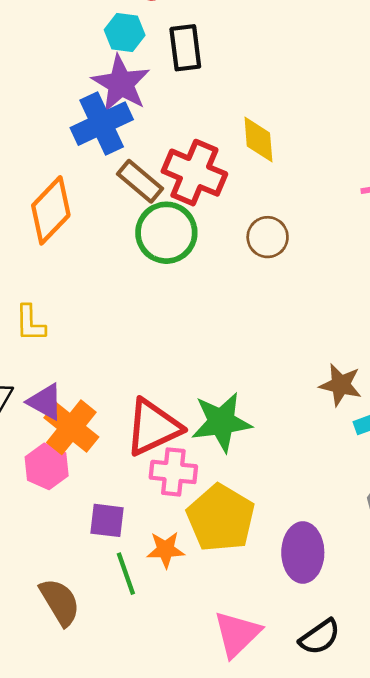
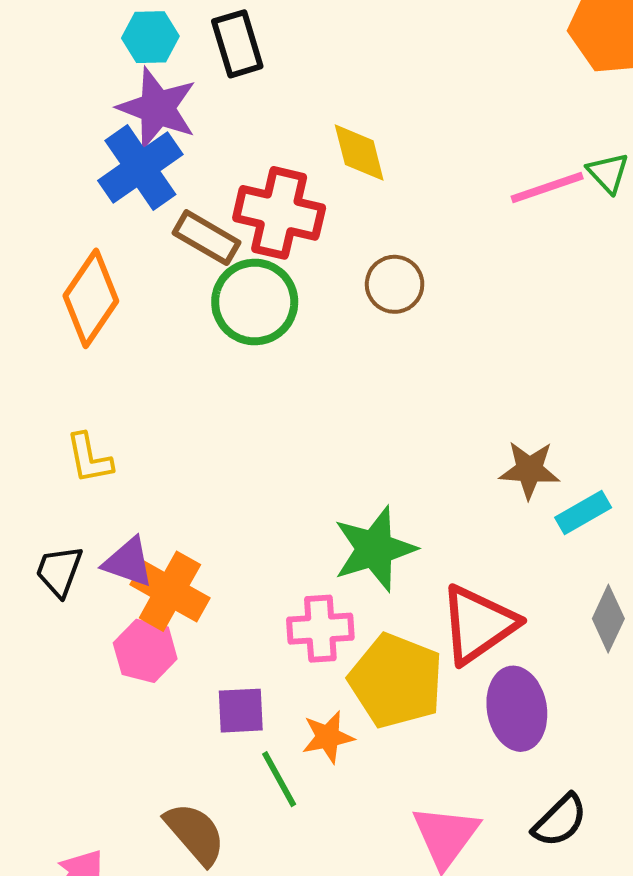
red triangle: (153, 427) -> (478, 624), moved

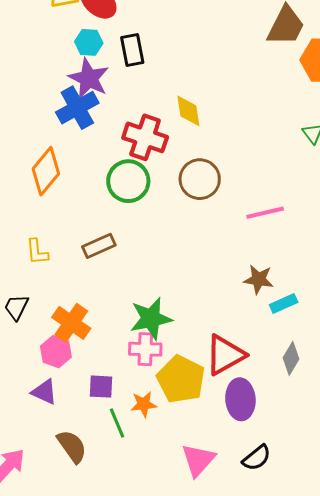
pink line: (547, 187) -> (265, 213), moved
brown rectangle: (206, 238) -> (99, 246), moved, turned -60
brown circle: (395, 284) -> (200, 179), size x1.4
green star: (375, 549) -> (151, 319), moved
purple triangle: (128, 562) -> (44, 392), moved

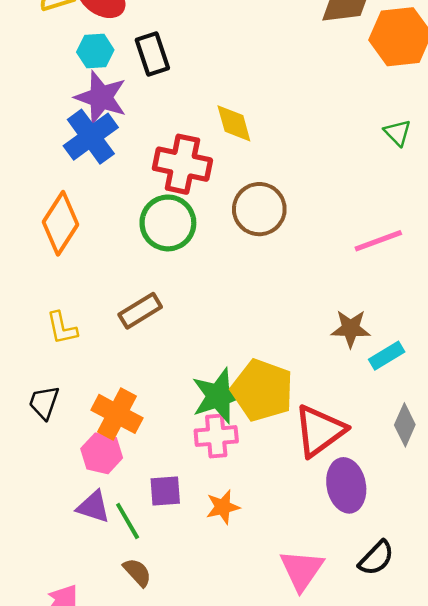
pink line: (265, 213) -> (378, 241), moved
yellow pentagon: (181, 379) -> (262, 390), moved
green line: (117, 423) -> (128, 521), moved
brown semicircle: (72, 446) -> (137, 572), size x0.7

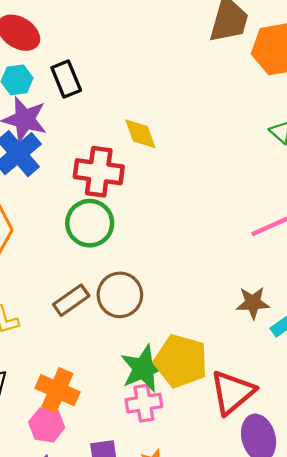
brown circle: (259, 209) -> (120, 295), moved

